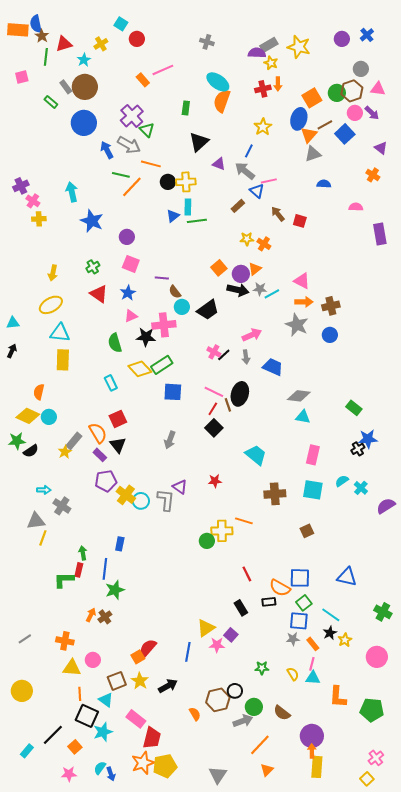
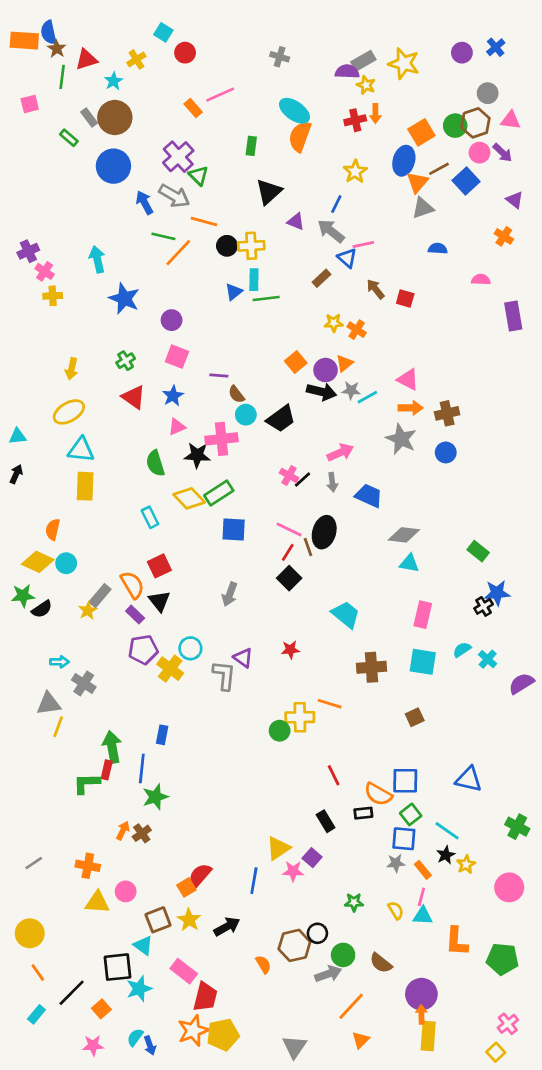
cyan circle: (141, 501) -> (190, 648), moved
green arrow: (83, 553) -> (112, 747), size x1.6
orange line: (80, 694) -> (38, 972), moved, turned -32
black square: (87, 716) -> (118, 967), turned -30

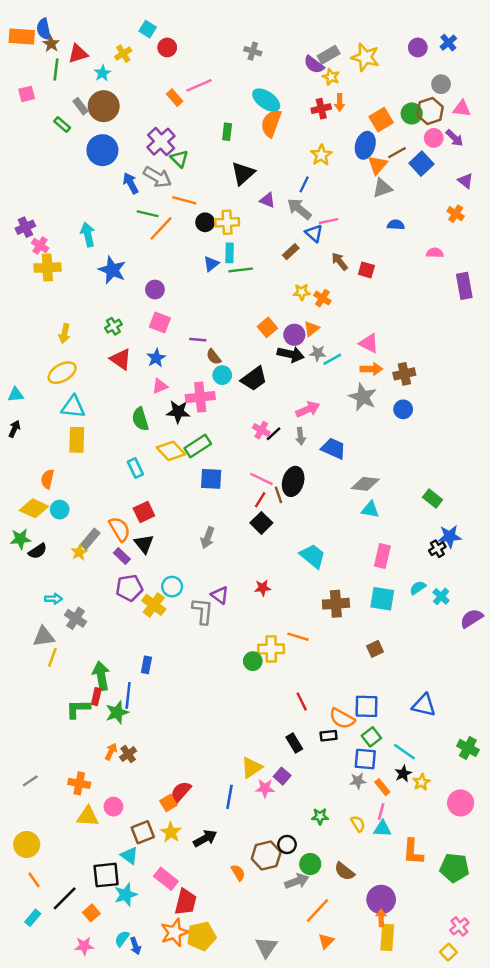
purple semicircle: (347, 72) -> (314, 65), turned -145
yellow cross: (53, 296) -> (47, 268), size x1.5
green star: (155, 797) -> (117, 712), moved

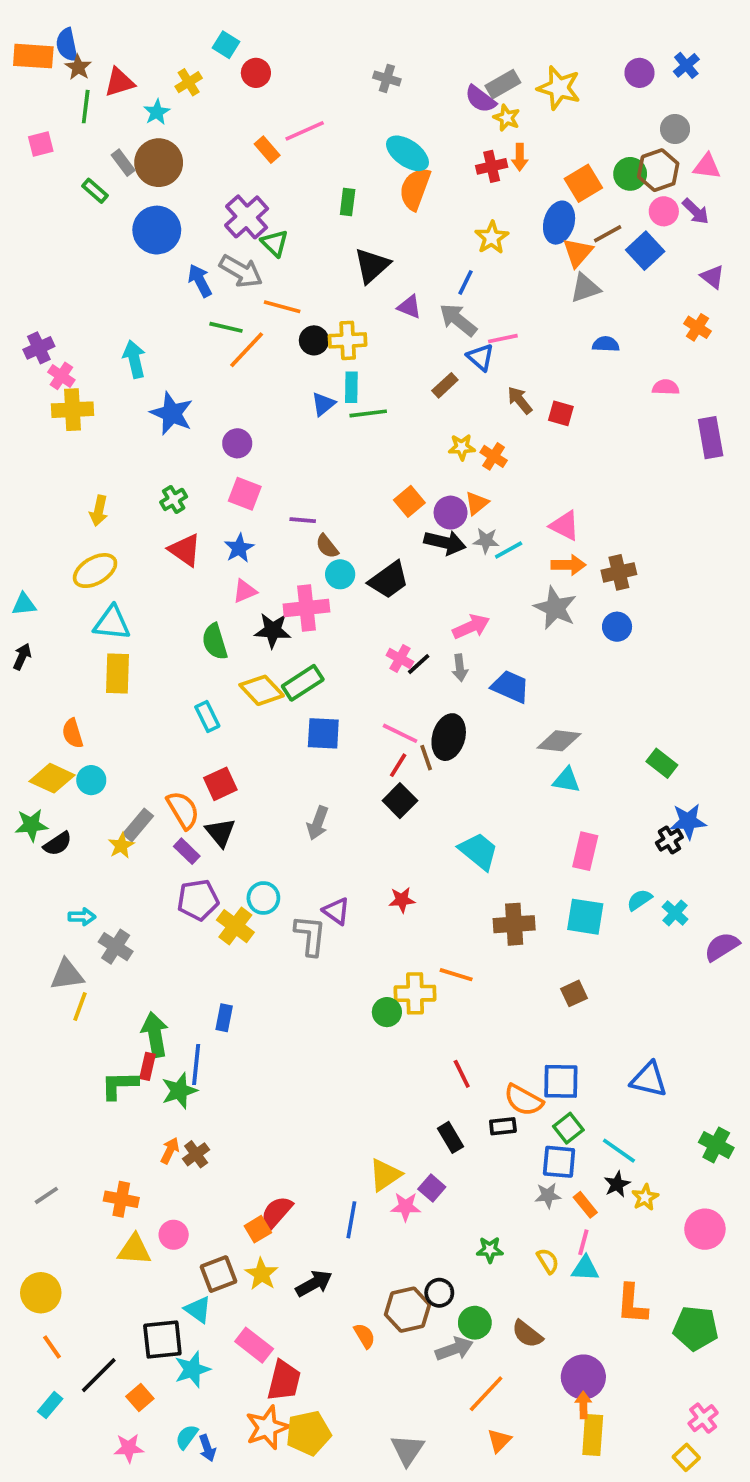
orange semicircle: (47, 479) -> (73, 733), turned -30

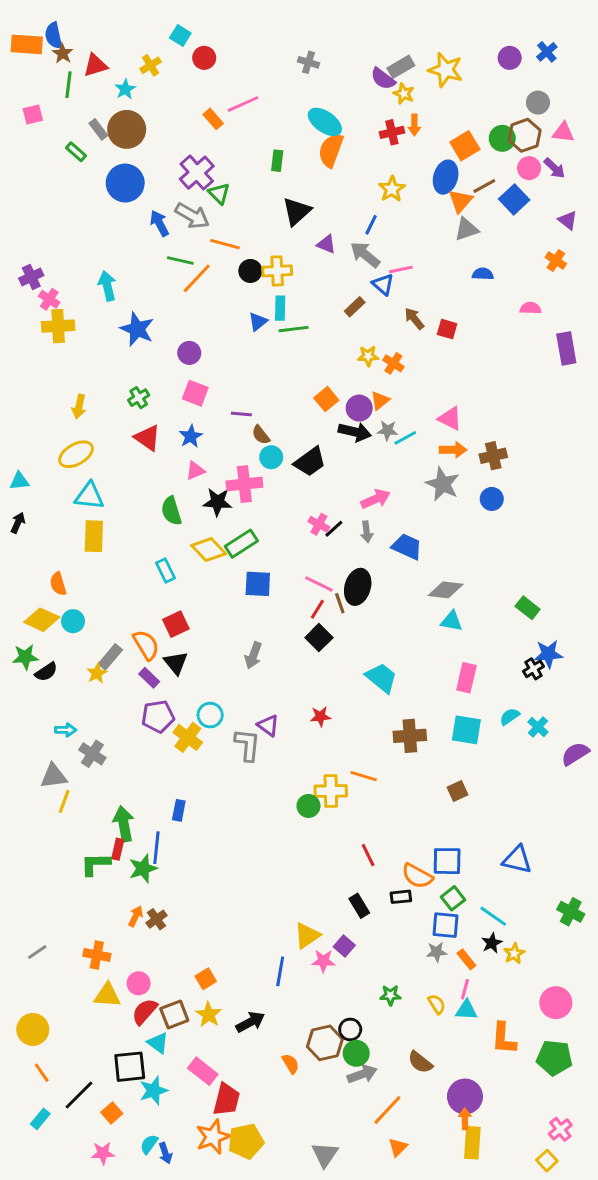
red semicircle: (277, 1212) -> (145, 1012), moved
pink circle: (705, 1229) -> (556, 1003), moved
green circle: (475, 1323) -> (356, 1053), moved

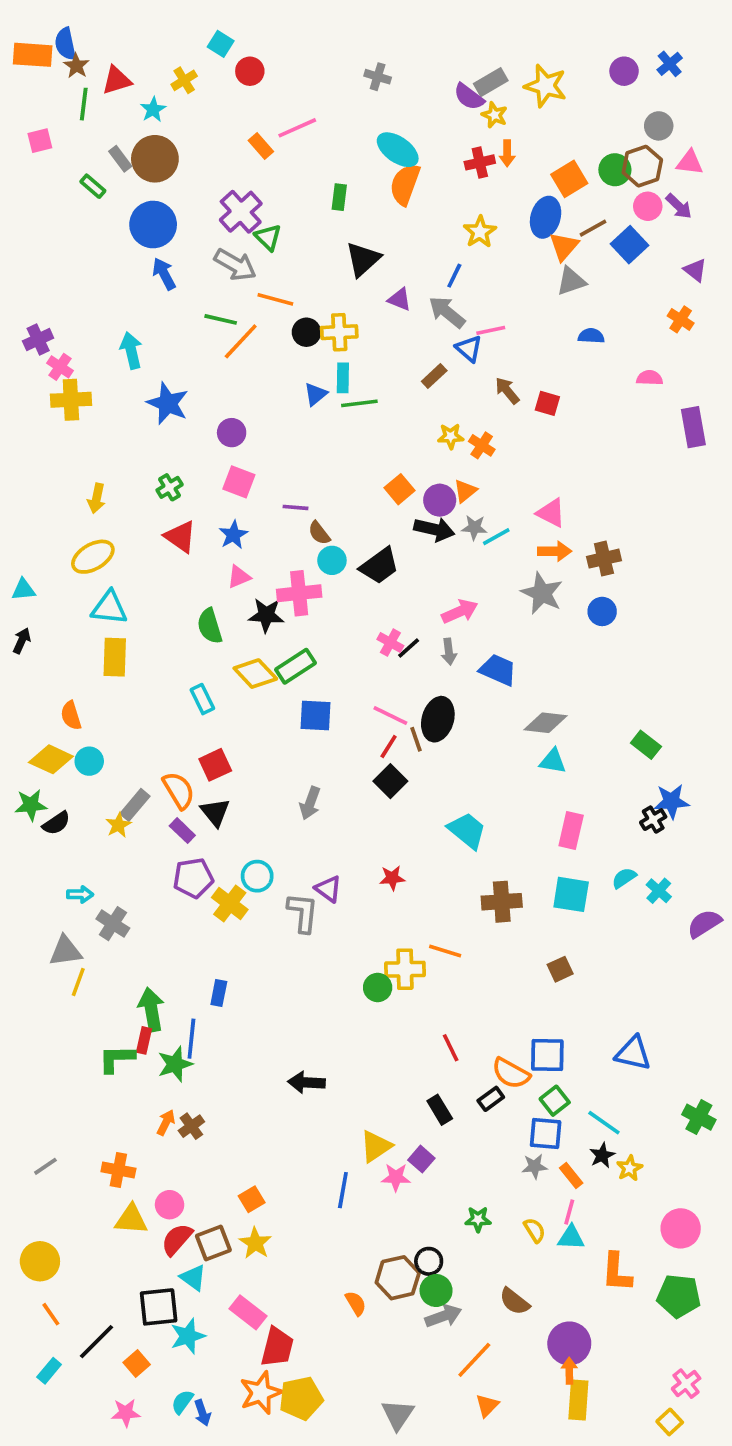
blue arrow: (159, 223) -> (164, 274), moved
black rectangle: (401, 897) -> (491, 1099), turned -30
black arrow: (250, 1022) -> (306, 1082), moved, turned -148

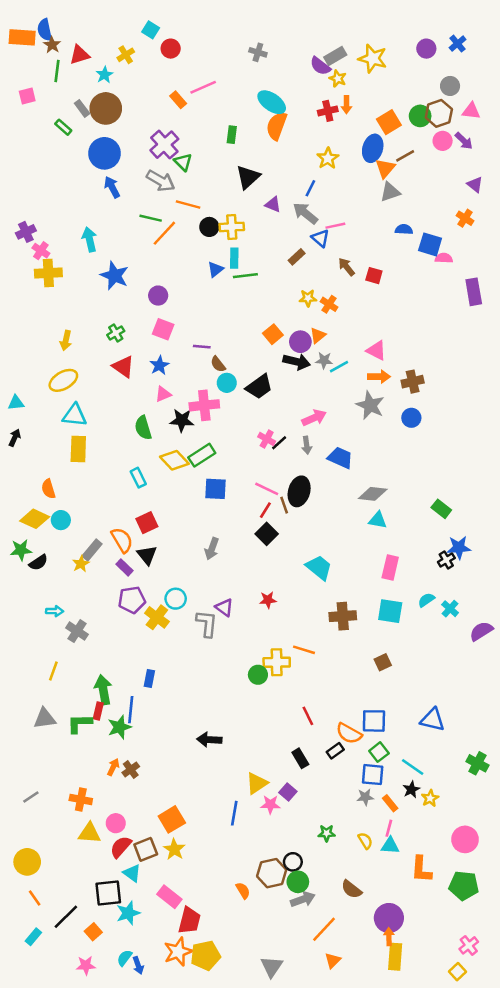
blue square: (630, 245) -> (430, 244), moved, turned -30
gray triangle: (65, 951) -> (45, 718), moved
orange square: (252, 1199) -> (172, 819), size x1.5

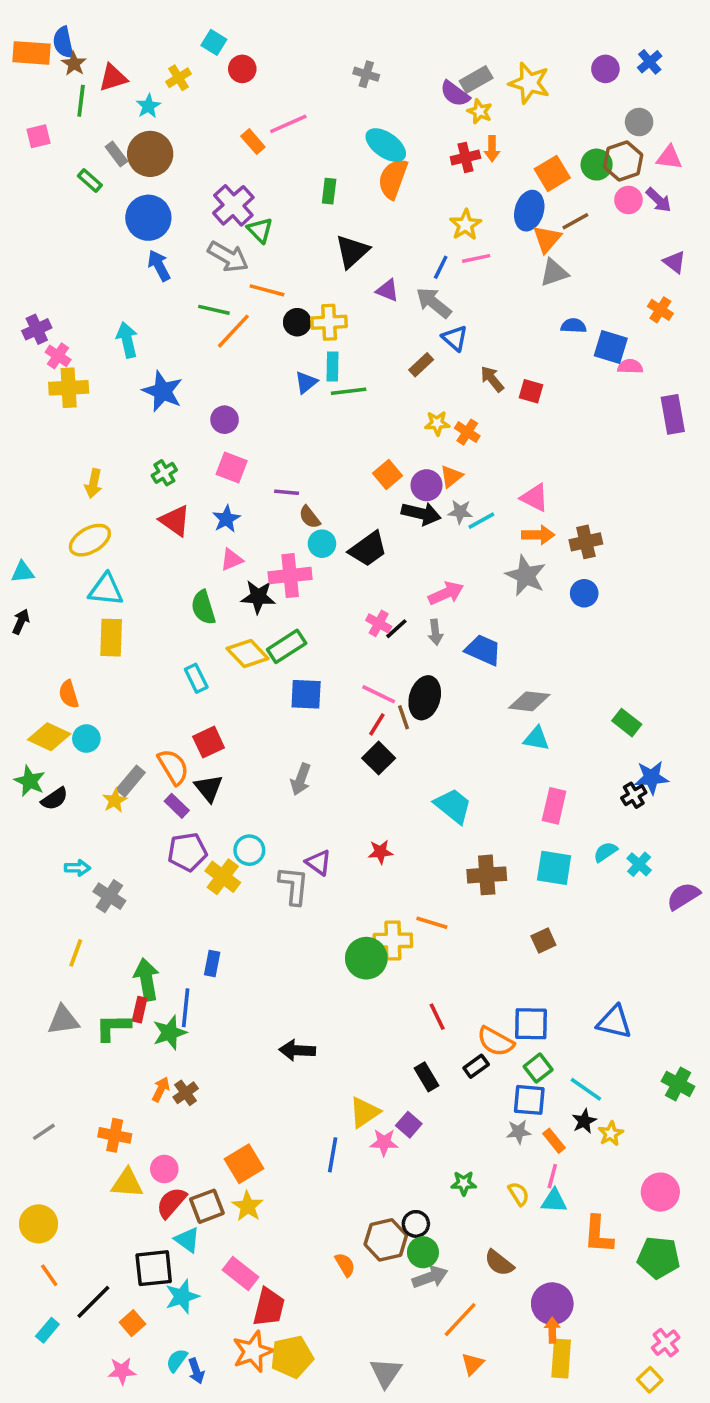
pink line: (335, 226) -> (476, 258), moved
green star: (21, 550) -> (30, 781), turned 30
green circle: (258, 675) -> (366, 958), size x1.5

